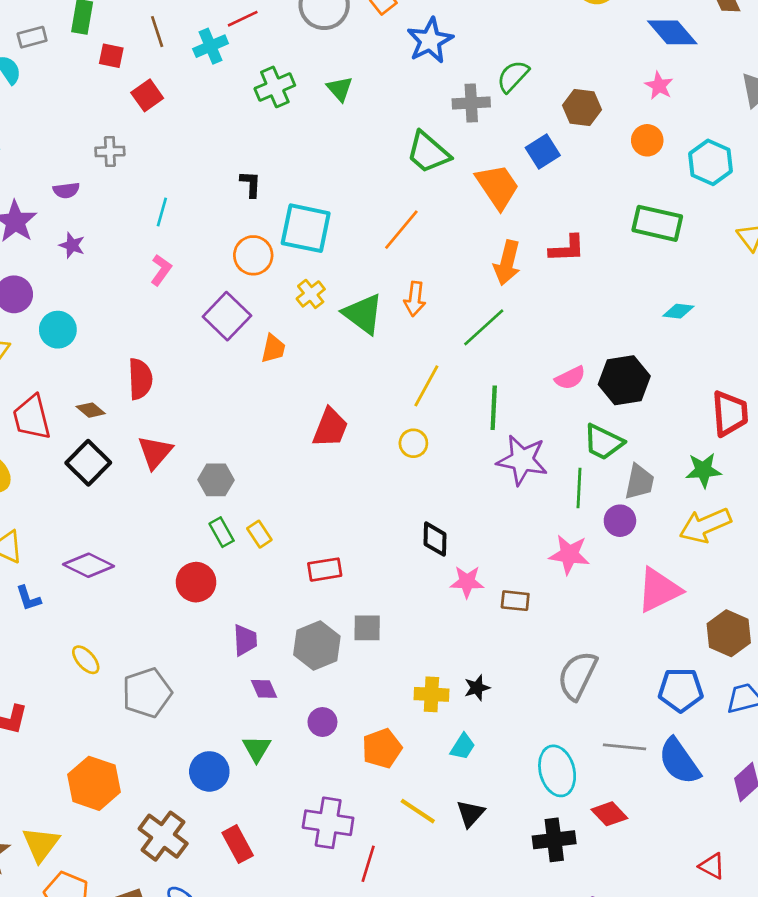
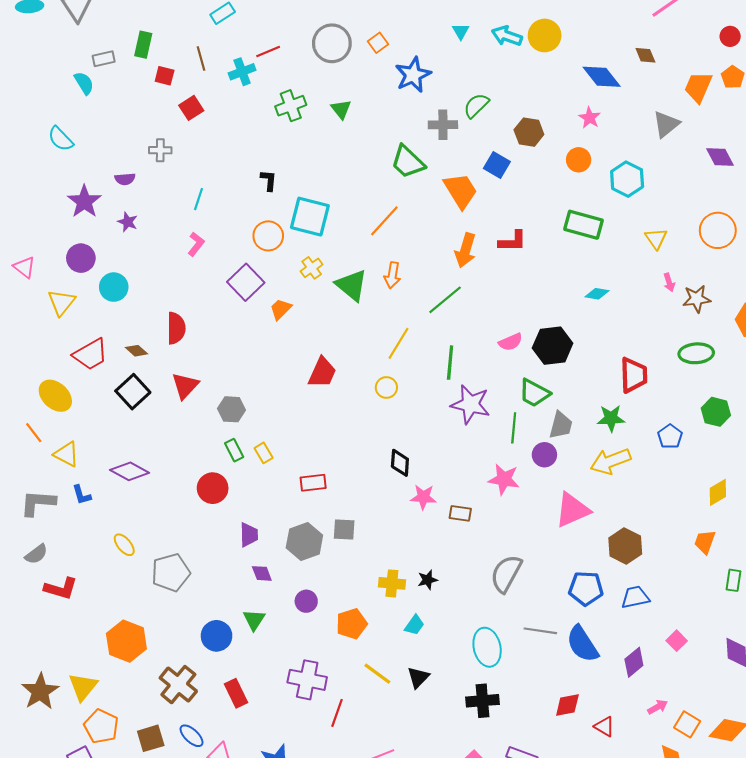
blue square: (543, 152) -> (497, 165), turned -30
orange trapezoid: (273, 349) -> (281, 309), turned -150
red trapezoid: (32, 417) -> (90, 354), turned -108
red diamond: (609, 814) -> (567, 705), moved, turned -60

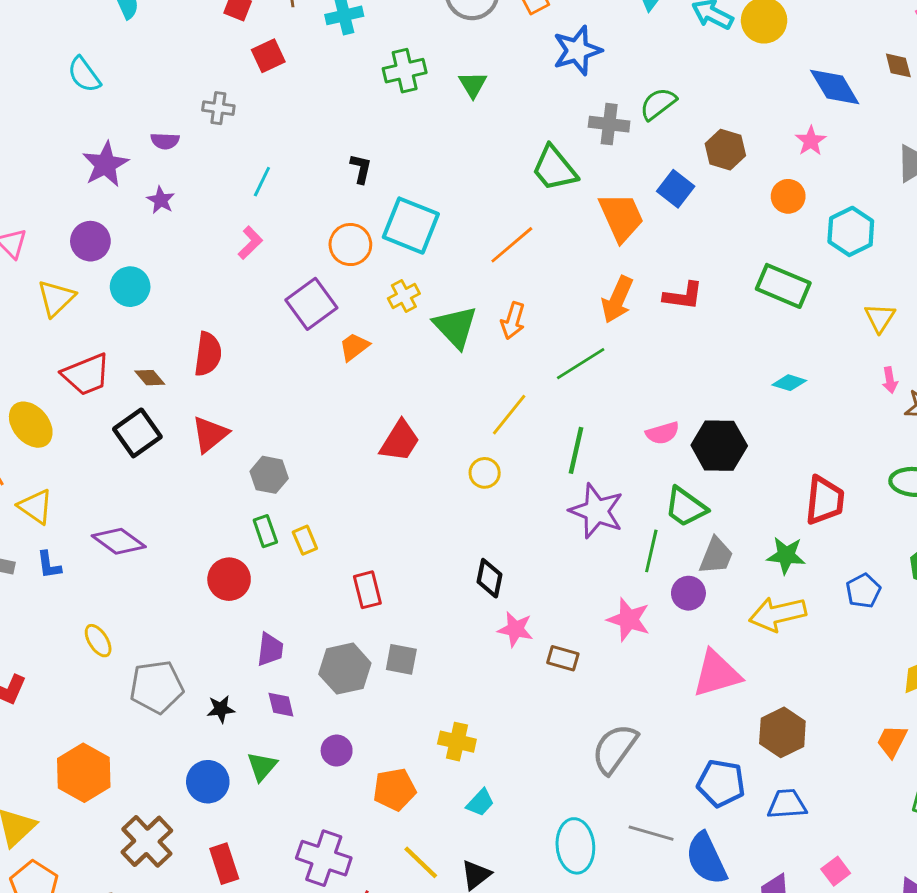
red rectangle: (313, 483) -> (367, 590), turned 75
black star: (428, 580) -> (221, 709), moved

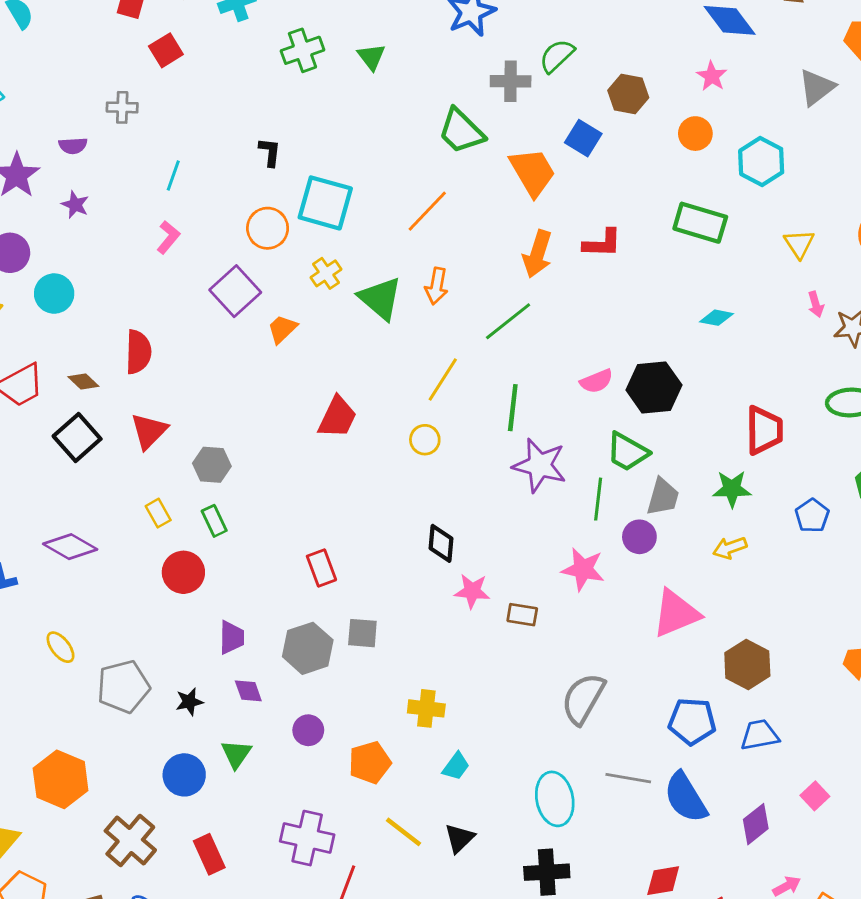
yellow rectangle: (305, 540) -> (158, 513), moved
yellow arrow: (778, 614) -> (730, 548), size x0.6

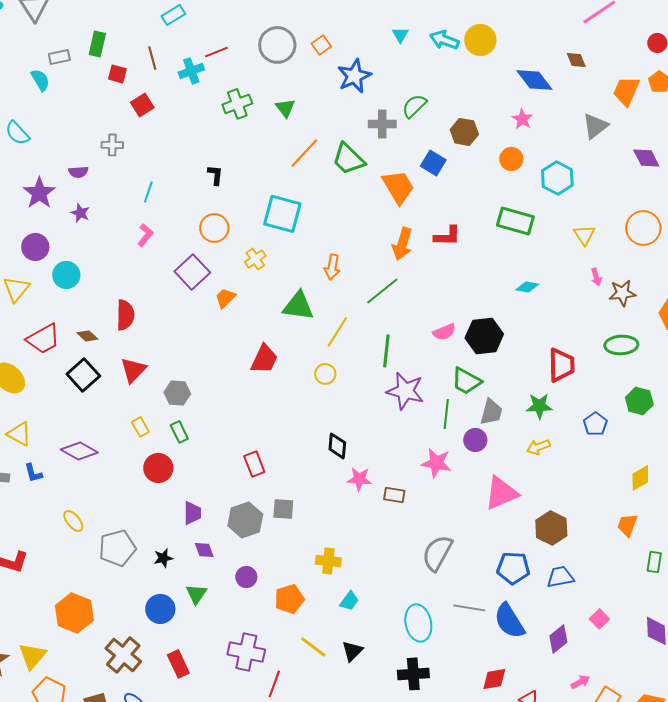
cyan square: (325, 203) -> (282, 214), moved
orange line: (427, 211) -> (304, 153), moved
green triangle: (380, 298) -> (298, 306), moved, turned -32

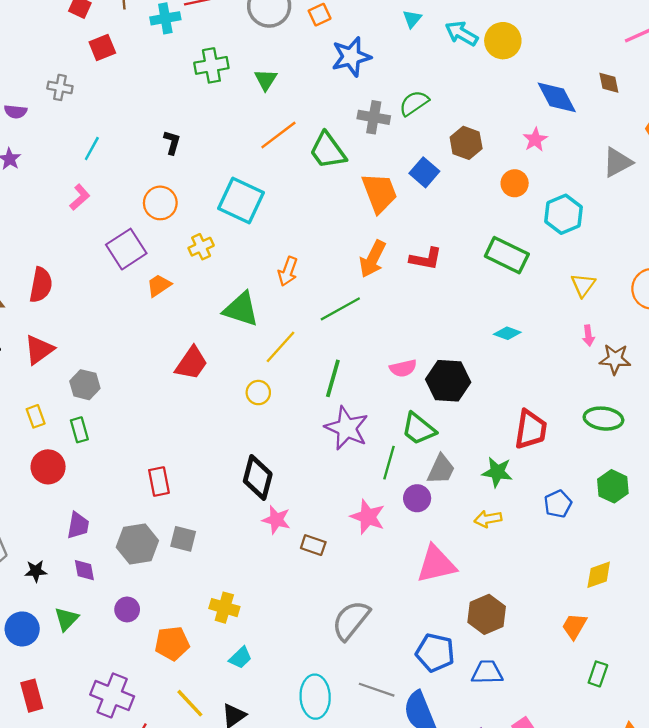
black diamond: (337, 446) -> (258, 478), size x1.4

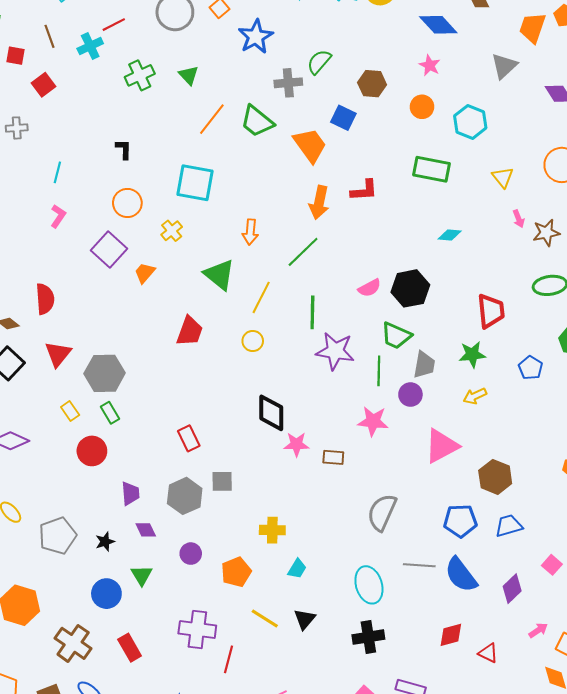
green triangle: (241, 309) -> (219, 275), turned 36
gray hexagon: (85, 385) -> (105, 373), size x1.5

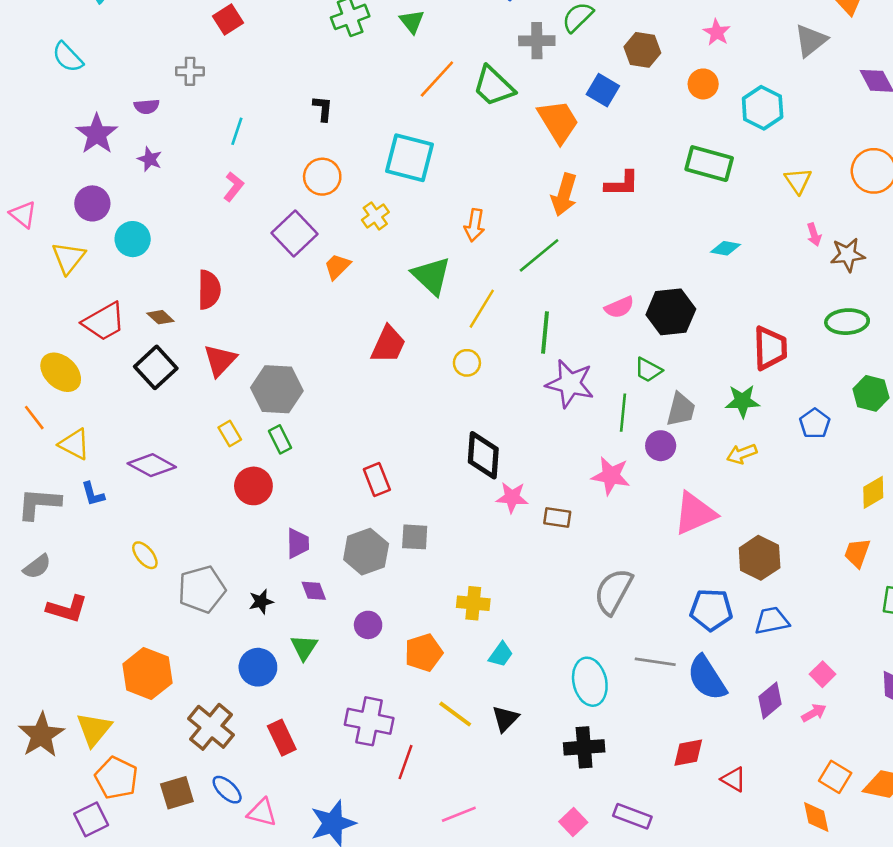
green trapezoid: (396, 336) -> (648, 370), size x0.7
pink arrow: (538, 630) -> (814, 713), moved

